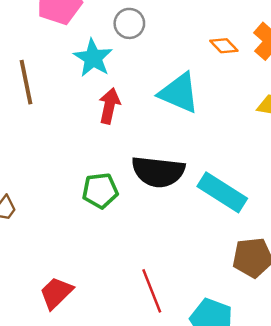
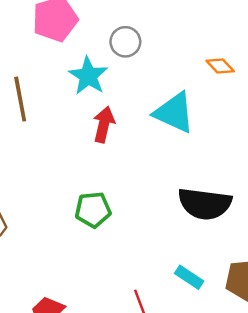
black semicircle: (158, 172) -> (205, 204), moved
cyan rectangle: (222, 192) -> (189, 277), moved, size x0.6

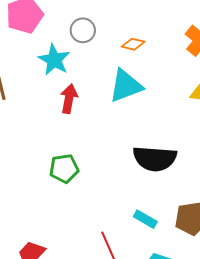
orange diamond: (220, 66) -> (133, 44), moved, turned -30
cyan triangle: (174, 113) -> (126, 86), turned -42

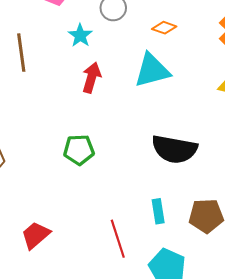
cyan star: (54, 60) -> (80, 35), size x0.7
cyan rectangle: (145, 219) -> (158, 211), turned 45

